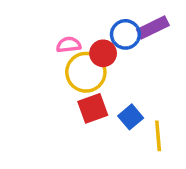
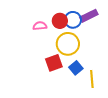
red circle: (103, 53) -> (60, 21), moved
yellow circle: (86, 72) -> (68, 44), moved

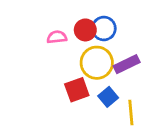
purple rectangle: (89, 16) -> (127, 64), moved

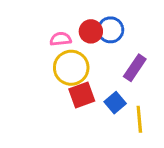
yellow circle: (97, 63) -> (71, 68), moved
purple rectangle: (127, 64) -> (135, 68), turned -30

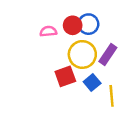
yellow circle: (71, 68) -> (82, 54), moved

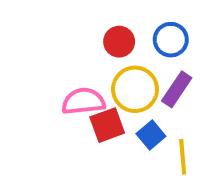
blue circle: (88, 24) -> (171, 40), moved
pink semicircle: (48, 31) -> (83, 101), moved, size x1.5

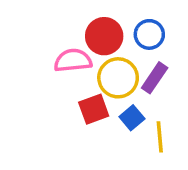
red circle: (119, 42) -> (104, 36), size x1.4
pink semicircle: (83, 101) -> (73, 60), moved

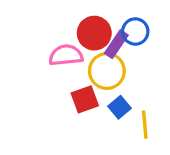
purple rectangle: (155, 78) -> (116, 44), moved

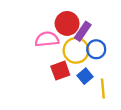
blue circle: (135, 32) -> (96, 49), moved

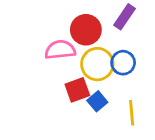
purple rectangle: (83, 31) -> (125, 17), moved
blue square: (85, 76) -> (97, 101), moved

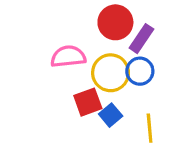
purple rectangle: (125, 17) -> (141, 39), moved
red circle: (86, 30) -> (115, 22), moved

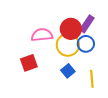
red circle: (115, 22) -> (71, 29), moved
red square: (88, 102) -> (29, 63), moved

